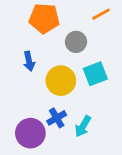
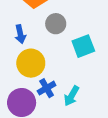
gray circle: (76, 42) -> (56, 24), moved
yellow circle: (61, 81) -> (31, 63), moved

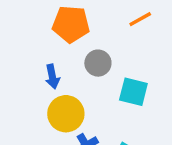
cyan square: (83, 46) -> (133, 92), turned 35

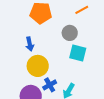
gray circle: (98, 63) -> (70, 33), moved

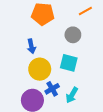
cyan square: (78, 53) -> (69, 63), moved

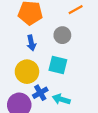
blue arrow: (31, 46) -> (31, 43), moved
cyan arrow: (72, 95) -> (61, 99), turned 77

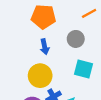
cyan square: (58, 65) -> (84, 69), moved

